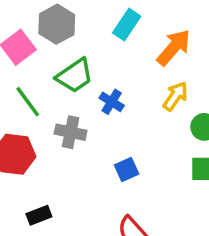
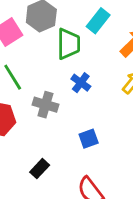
green trapezoid: (75, 76) -> (68, 44), moved, turned -60
black rectangle: (39, 215) -> (40, 169), moved, turned -30

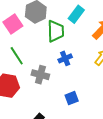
blue cross: (81, 83) -> (65, 58), turned 32

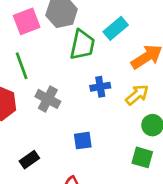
blue cross: (65, 58) -> (100, 87), moved

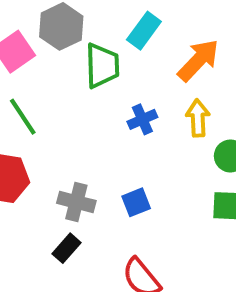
yellow arrow: (137, 95) -> (198, 118), turned -40
gray cross: (48, 99) -> (76, 202), moved

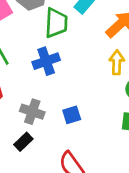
blue cross: (142, 119) -> (46, 61), moved, size x1.4

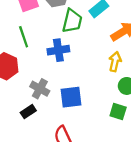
blue square: (72, 115) -> (71, 97), size x1.5

